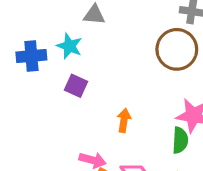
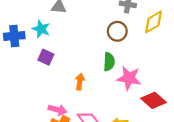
brown circle: (177, 49) -> (117, 31), size x0.7
green semicircle: (180, 140) -> (109, 62), moved

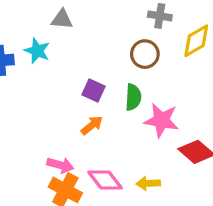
purple square: (46, 57) -> (93, 91), moved
orange arrow: (80, 82) -> (92, 125), turned 42

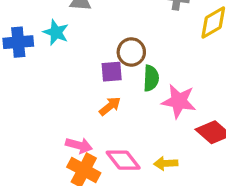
brown circle: (145, 54) -> (131, 52), moved
purple square: (93, 91) -> (112, 72), turned -30

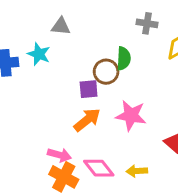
green semicircle: (151, 78) -> (124, 58), moved
pink star: (179, 101) -> (131, 115), moved
orange arrow: (110, 106) -> (87, 120), size x1.4

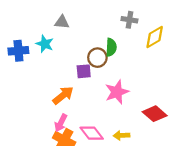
pink star: (131, 115) -> (117, 92), turned -30
orange arrow: (87, 120) -> (63, 95), moved
pink arrow: (59, 155) -> (61, 123), turned 102

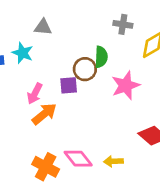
pink star: (117, 92) -> (126, 85), moved
pink arrow: (61, 123) -> (35, 94), moved

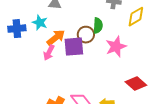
purple square: (69, 85) -> (74, 47), size x1.5
orange arrow: (44, 114) -> (56, 38), moved

